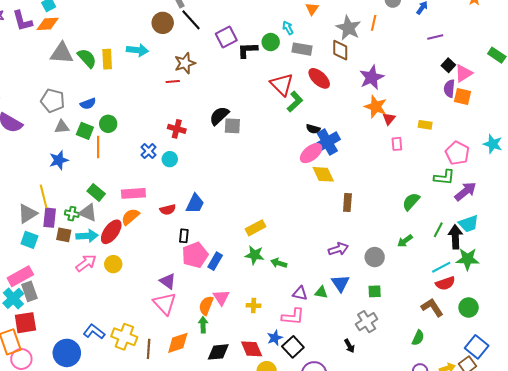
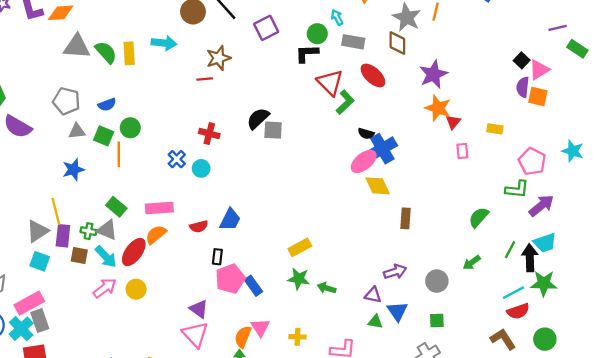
purple line: (435, 37) -> (558, 28), moved
black L-shape: (247, 50) -> (307, 53), moved
cyan arrow: (87, 236) -> (106, 257), turned 50
blue rectangle: (215, 261) -> (253, 286), turned -66
purple triangle: (300, 293) -> (373, 295), moved

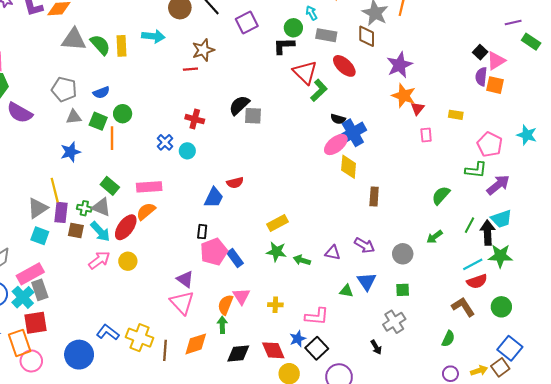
yellow diamond: (378, 186) -> (349, 167), turned 30
red semicircle: (199, 226) -> (235, 183), moved
purple arrow: (395, 272) -> (364, 245), turned 48
purple triangle: (373, 295) -> (333, 253), moved

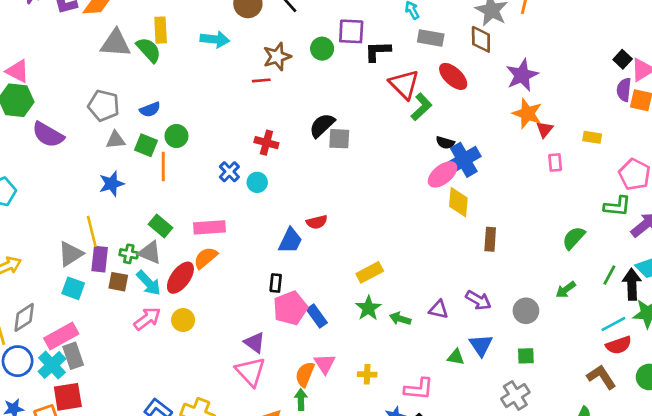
purple square: (247, 22) -> (351, 31), moved, turned 30
green circle: (293, 28) -> (322, 49), moved
yellow rectangle: (121, 46) -> (161, 30), moved
green star: (276, 252) -> (368, 308), turned 30

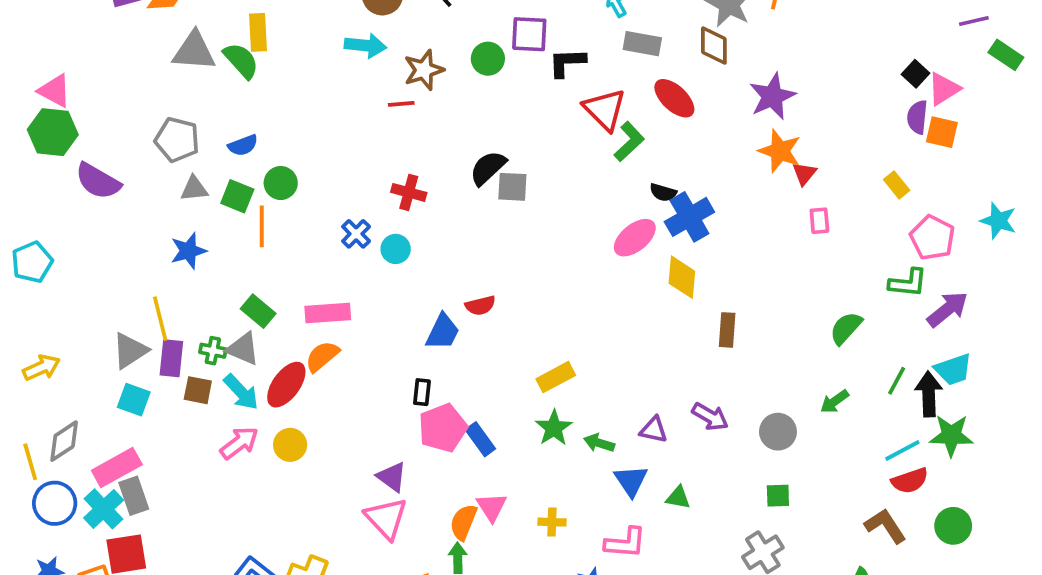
cyan arrow: (215, 39) -> (365, 46), moved
yellow rectangle: (592, 137) -> (897, 185), moved, turned 42
pink ellipse: (443, 174) -> (635, 238), moved
blue triangle: (481, 345) -> (631, 481), moved

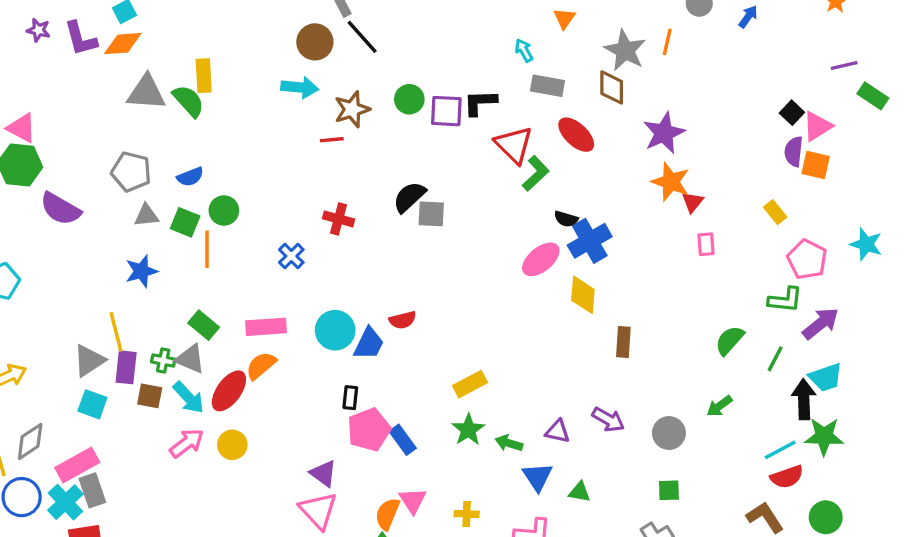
purple square: (529, 34) -> (446, 111), moved
cyan circle: (396, 249) -> (335, 330), moved, size x1.5
green line: (897, 381) -> (775, 359), moved

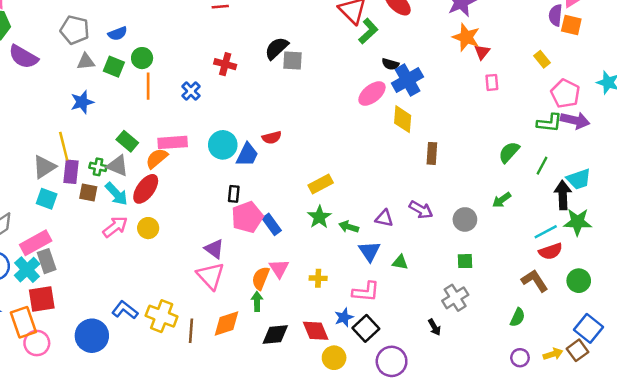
orange line: (207, 249) -> (148, 86), moved
purple arrow: (821, 323) -> (575, 120), moved, turned 52
orange semicircle: (261, 366) -> (157, 158), moved

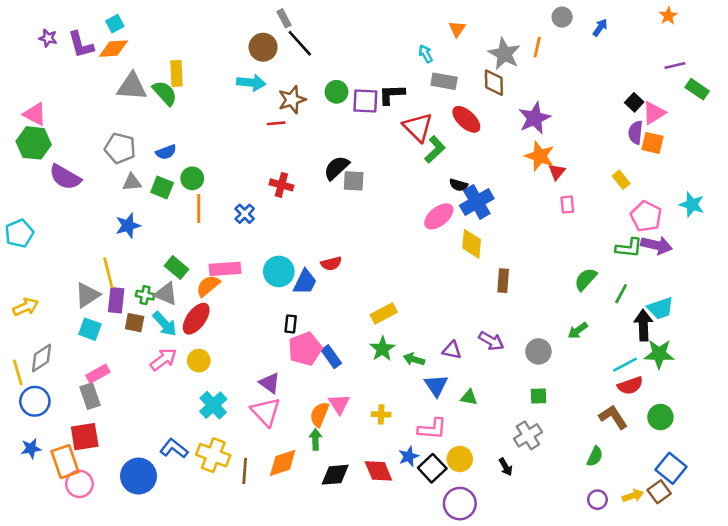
pink rectangle: (36, 243) -> (98, 374), moved, size x0.7
cyan cross: (27, 270) -> (213, 405), moved
yellow circle: (334, 358) -> (460, 459), moved

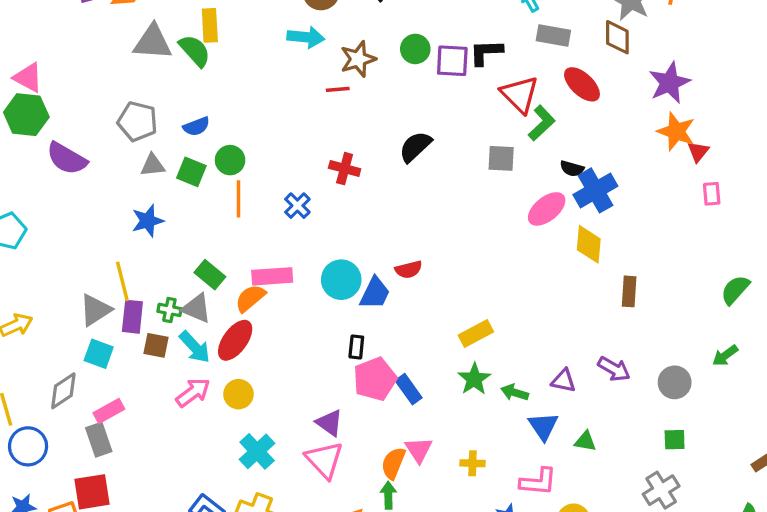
gray square: (354, 181) -> (501, 158), moved
gray diamond: (41, 358) -> (63, 391), moved

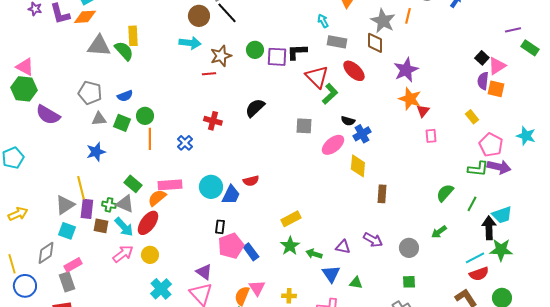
gray square: (501, 158) -> (304, 126), moved
blue cross: (595, 190) -> (362, 134), size x0.7

